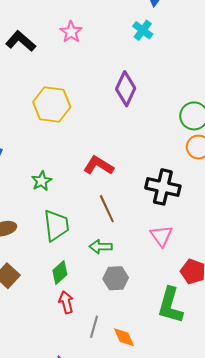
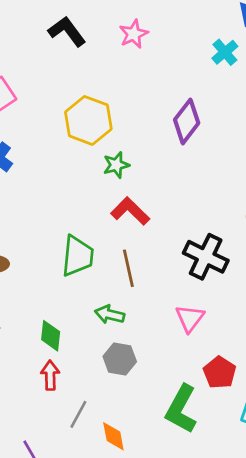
green star: (42, 181) -> (116, 165), moved
green trapezoid: (56, 225) -> (77, 256), moved
green diamond: (60, 272) -> (51, 336), turned -55

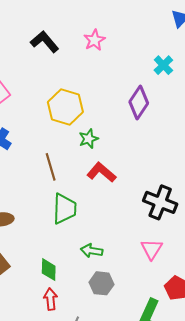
cyan cross: (225, 52) -> (163, 65), moved
brown line: (128, 268) -> (51, 167), moved

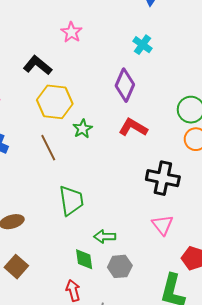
black L-shape: (45, 42) -> (37, 65), moved
brown line: (51, 167) -> (48, 148), moved
red L-shape: (101, 172) -> (133, 127), moved
green diamond: (49, 270) -> (84, 259), moved

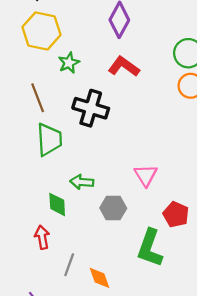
brown line: (48, 148) -> (38, 98), moved
black cross: (163, 178) -> (91, 108), moved
gray hexagon: (120, 266) -> (113, 208), moved

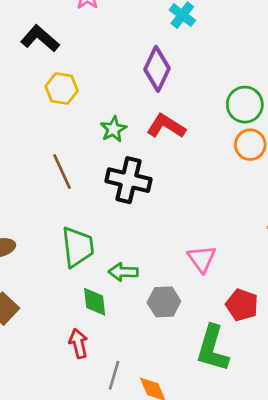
yellow hexagon: (42, 31) -> (62, 89), size x0.7
green star: (69, 63) -> (113, 129), moved
green trapezoid: (49, 140) -> (78, 247), moved

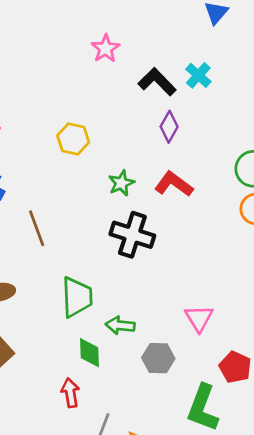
black L-shape: (40, 38) -> (157, 82), moved
purple diamond: (157, 69) -> (169, 127), size x0.7
brown line: (62, 171) -> (37, 228), moved

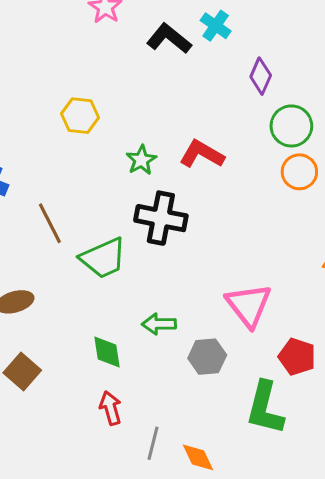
purple diamond: (169, 127) -> (261, 76), moved
green trapezoid: (77, 297) -> (103, 258), moved, turned 75
pink triangle: (199, 318) -> (249, 305), size x1.4
green diamond: (90, 353) -> (107, 352), moved

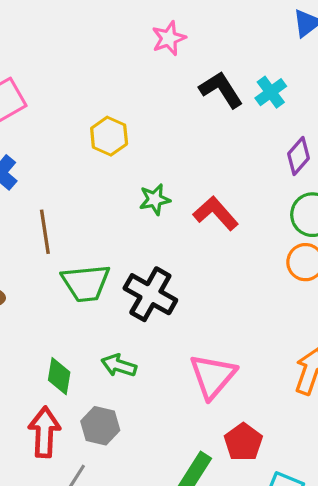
black cross: (161, 218) -> (150, 294), moved
gray hexagon: (207, 357) -> (100, 426), moved
red arrow: (111, 408) -> (44, 432), size x1.4

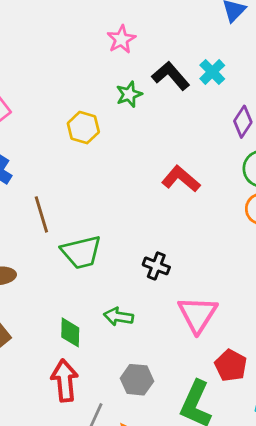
green star: (155, 199) -> (129, 94), moved
black cross: (150, 294) -> (156, 266), moved, size x0.6
gray hexagon: (100, 426) -> (137, 380), moved

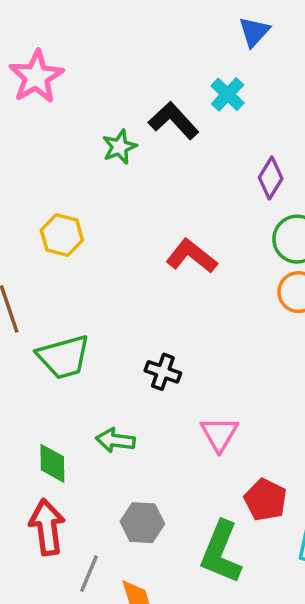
pink star: (121, 39) -> (36, 77), moved, size x1.4
cyan cross: (212, 72) -> (228, 94), moved
yellow hexagon: (83, 128) -> (62, 235), moved
pink triangle: (198, 314) -> (219, 434), size x0.7

